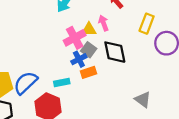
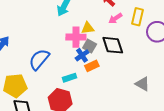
pink arrow: (103, 23) -> (115, 18), moved, turned -96
pink cross: (75, 38) -> (76, 37), turned 36
blue semicircle: (25, 83) -> (39, 59), moved

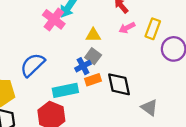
pink cross: (76, 37) -> (54, 19), moved, turned 30
black diamond: (113, 45) -> (119, 84), moved
cyan rectangle: (69, 78) -> (65, 90), size x1.5

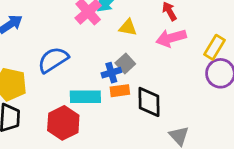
pink arrow: (127, 28) -> (171, 38), size x1.5
yellow rectangle: (153, 29) -> (214, 47), moved
yellow triangle: (93, 35) -> (128, 27), moved

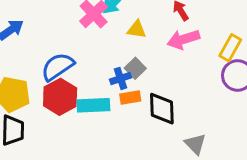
red hexagon: (63, 123) -> (60, 97), moved

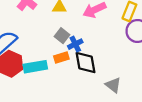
blue cross: (121, 78) -> (75, 44), moved

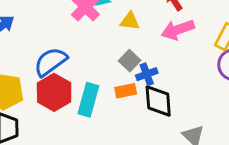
cyan rectangle: (35, 67) -> (88, 100), turned -70

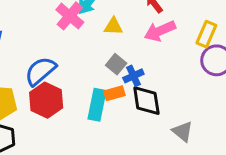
cyan rectangle: (88, 100) -> (97, 105), moved

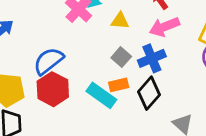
blue cross: (133, 76) -> (152, 58), moved, size x1.4
black diamond: (146, 101) -> (149, 93), turned 48
cyan rectangle: (97, 105) -> (101, 95), turned -68

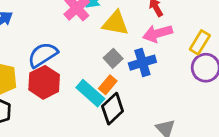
yellow triangle: (120, 21) -> (115, 23), size x1.5
orange rectangle: (119, 85) -> (108, 85), turned -42
black diamond: (149, 93) -> (113, 109), moved

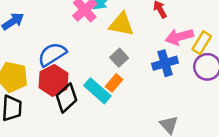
pink arrow: (158, 33) -> (179, 37), moved
blue cross: (142, 63) -> (165, 63), moved
black diamond: (113, 109) -> (66, 98), moved

